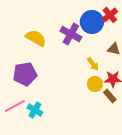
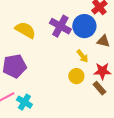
blue circle: (92, 22) -> (84, 26), moved
yellow circle: (95, 84) -> (76, 76), moved

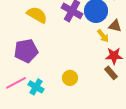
yellow arrow: (82, 56) -> (103, 36), moved
yellow circle: (76, 76) -> (70, 78), moved

